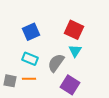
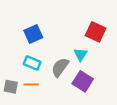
red square: (74, 30) -> (96, 32), moved
purple square: (70, 85) -> (83, 81), moved

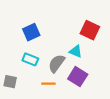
cyan triangle: (81, 54) -> (76, 51), turned -40
orange line: (31, 84) -> (48, 84), moved

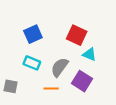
red square: (90, 30) -> (77, 35), moved
cyan triangle: (76, 51) -> (89, 54), moved

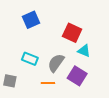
blue square: (33, 34) -> (31, 20), moved

